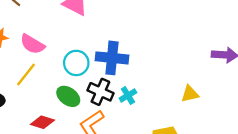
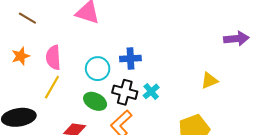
pink semicircle: (32, 44) -> (53, 58), turned 65
blue cross: (112, 58) -> (130, 58), size x0.7

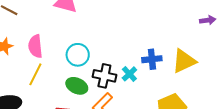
purple arrow: (236, 39) -> (208, 20), size x0.7
blue cross: (130, 58) -> (152, 59), moved
yellow triangle: (209, 81) -> (184, 61), size x1.5

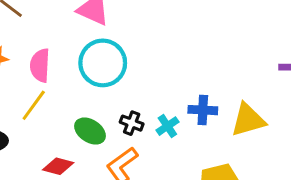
cyan circle: (78, 55) -> (103, 63), moved, size x1.4
black cross: (104, 76) -> (132, 123), size x0.7

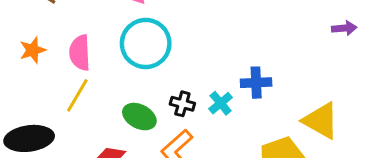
yellow triangle: (248, 120) -> (321, 121), moved, turned 51

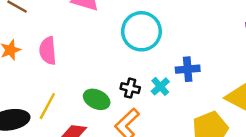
cyan circle: (146, 43) -> (141, 31), moved
yellow line: (77, 95) -> (47, 106), moved

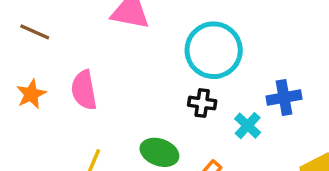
black cross: (130, 88) -> (202, 103), moved

